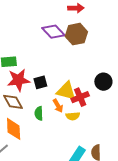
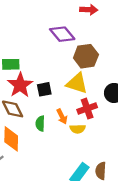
brown hexagon: (76, 34) -> (86, 56), moved
red star: (18, 80) -> (20, 85), turned -30
yellow triangle: (66, 91) -> (77, 83), moved

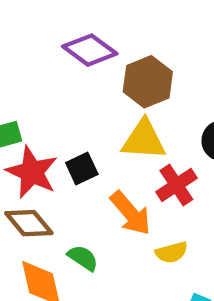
orange arrow: (62, 116) -> (131, 213), size x1.5
green semicircle: (40, 123) -> (83, 258), moved, turned 136
yellow semicircle: (78, 129) -> (171, 252), moved

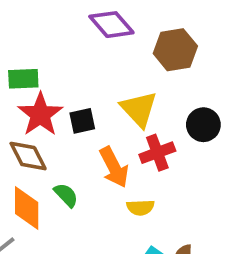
brown hexagon: (148, 82) -> (175, 50), moved
yellow triangle: (144, 140) -> (139, 109), turned 30

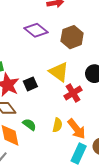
orange arrow: (114, 167) -> (77, 129), moved
yellow semicircle: (140, 207) -> (57, 125), moved, turned -64

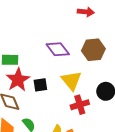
purple diamond: (36, 30) -> (58, 49), moved

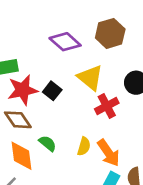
red star: (18, 80) -> (23, 90), turned 30
black square: (40, 85) -> (52, 91), turned -32

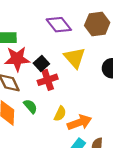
red cross: (107, 106) -> (48, 80), moved
orange arrow: (108, 153) -> (79, 122), turned -85

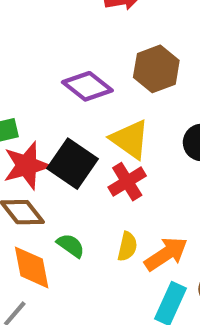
black square: (41, 63) -> (72, 164), size x1.6
red cross: (48, 80) -> (127, 182), moved

